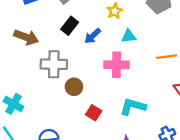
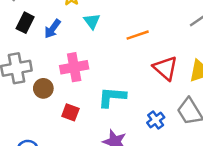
cyan triangle: (129, 36) -> (92, 21), turned -49
pink cross: (117, 65) -> (74, 67), moved

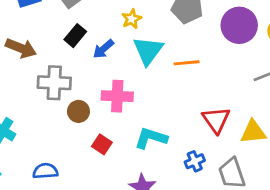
cyan triangle: (92, 21) -> (148, 51), size x1.6
orange line: (138, 35) -> (187, 63), moved
blue cross: (156, 120) -> (195, 161), moved

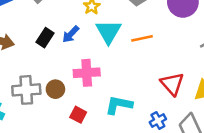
black rectangle: (75, 36) -> (45, 38), moved
gray cross: (54, 83) -> (26, 90), moved

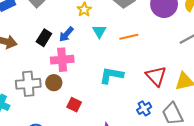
cyan triangle: (108, 32) -> (99, 31), size x0.6
pink cross: (87, 73) -> (62, 60), moved
cyan L-shape: (119, 105) -> (111, 75), moved

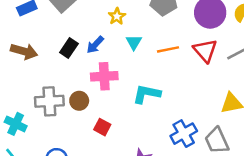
pink cross: (62, 60) -> (104, 76), moved
red triangle: (156, 76) -> (205, 51), moved
blue cross: (144, 108) -> (184, 134), size x1.5

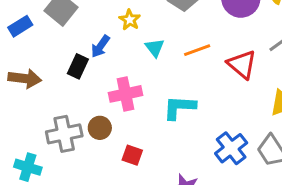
blue arrow: (95, 45) -> (100, 46), moved
red triangle: (205, 51) -> (242, 64), moved

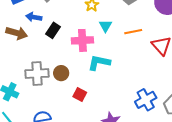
blue arrow: (100, 46) -> (34, 17), moved, turned 56
pink cross: (126, 94) -> (82, 40), moved
cyan L-shape: (179, 107) -> (99, 63), moved

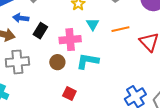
brown circle: (61, 73) -> (57, 62), moved
gray cross: (37, 74) -> (17, 62), moved

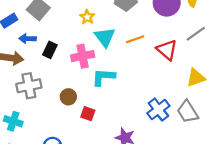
cyan triangle: (93, 24) -> (105, 37), size x1.5
brown circle: (57, 62) -> (68, 97), moved

